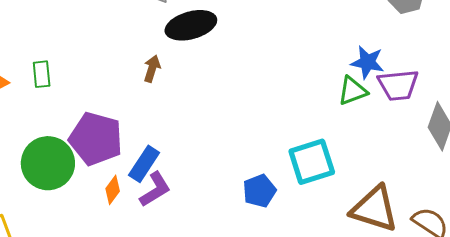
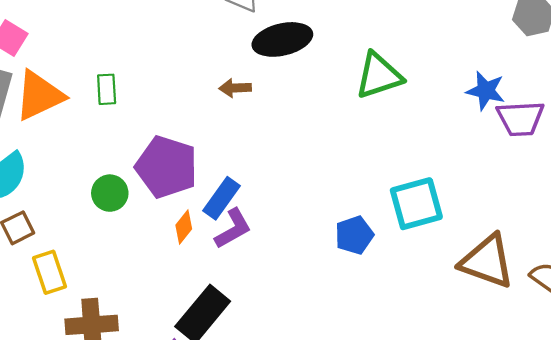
brown arrow: (152, 69) -> (235, 88), turned -112
green triangle: (353, 91) -> (379, 76), moved, size x1.4
green circle: (48, 163) -> (110, 193), size x0.6

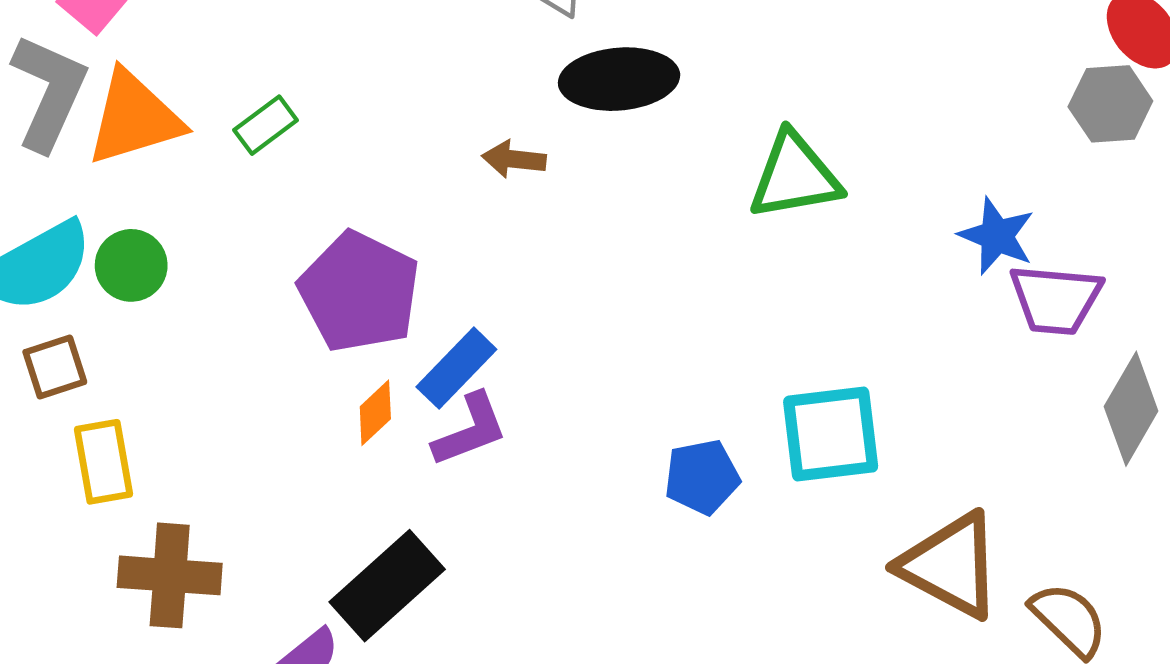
green rectangle: (107, 89) -> (266, 125), turned 48
green circle: (110, 193) -> (131, 265), moved

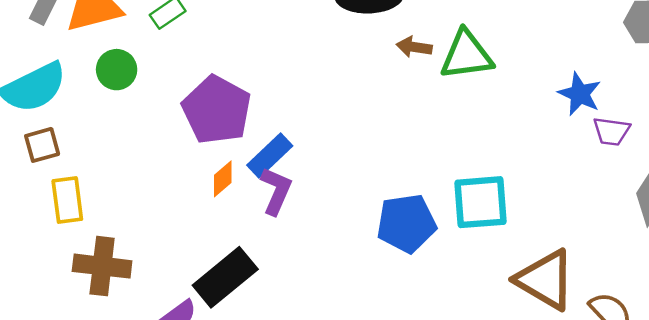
brown arrow: (514, 159) -> (414, 47), moved
green circle: (131, 265) -> (117, 70), moved
purple trapezoid: (1056, 299) -> (612, 131), size x0.7
purple L-shape: (470, 430) -> (276, 191), turned -48
blue pentagon: (702, 477) -> (406, 223), size x1.4

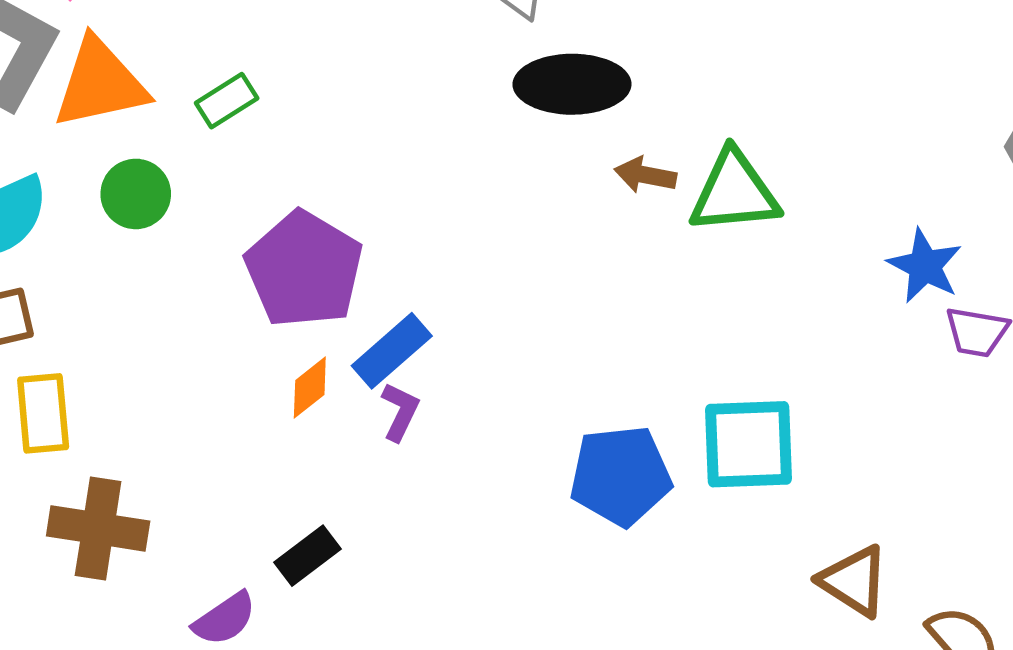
purple L-shape: (276, 191) -> (400, 412), size x0.7
black rectangle: (225, 277) -> (308, 556), size x0.6
brown triangle: (545, 280) -> (854, 581), size x0.7

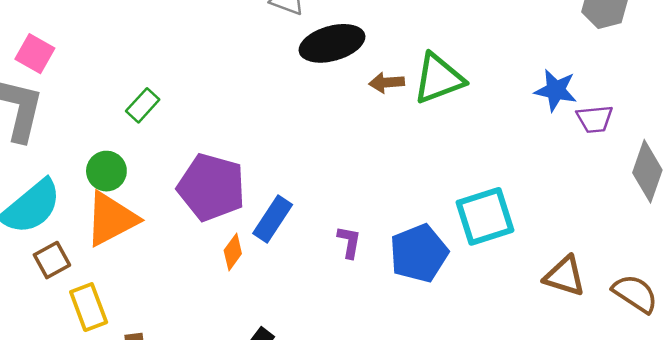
orange triangle: (100, 83) -> (111, 219), moved
purple L-shape: (400, 412) -> (349, 242), moved

